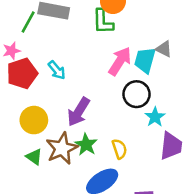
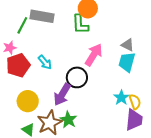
cyan trapezoid: (145, 60) -> (127, 62), moved
black circle: (137, 94) -> (77, 77), moved
yellow semicircle: (119, 149) -> (135, 102), moved

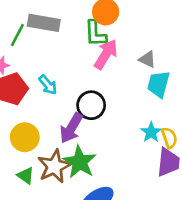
gray triangle: (128, 45) -> (147, 59), moved
pink arrow: (94, 55) -> (106, 54), moved
green star: (68, 120) -> (80, 162), size x1.4

